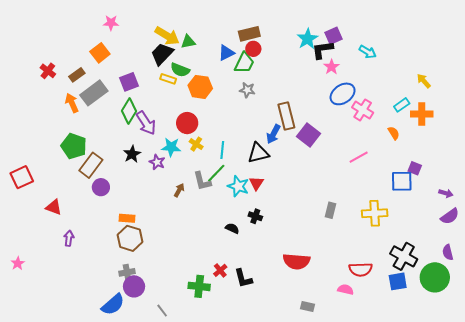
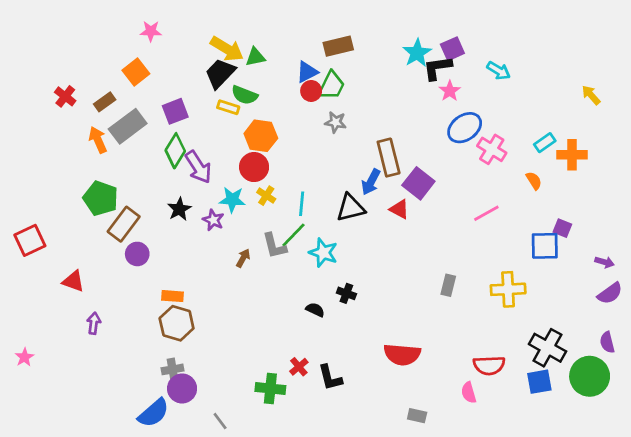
red circle: (253, 49) -> (311, 91), moved
yellow arrow: (424, 81) -> (591, 95), moved
orange hexagon: (200, 87) -> (261, 136), moved
red triangle: (256, 183) -> (399, 209), moved, turned -35
pink semicircle: (346, 289) -> (469, 393), turned -119

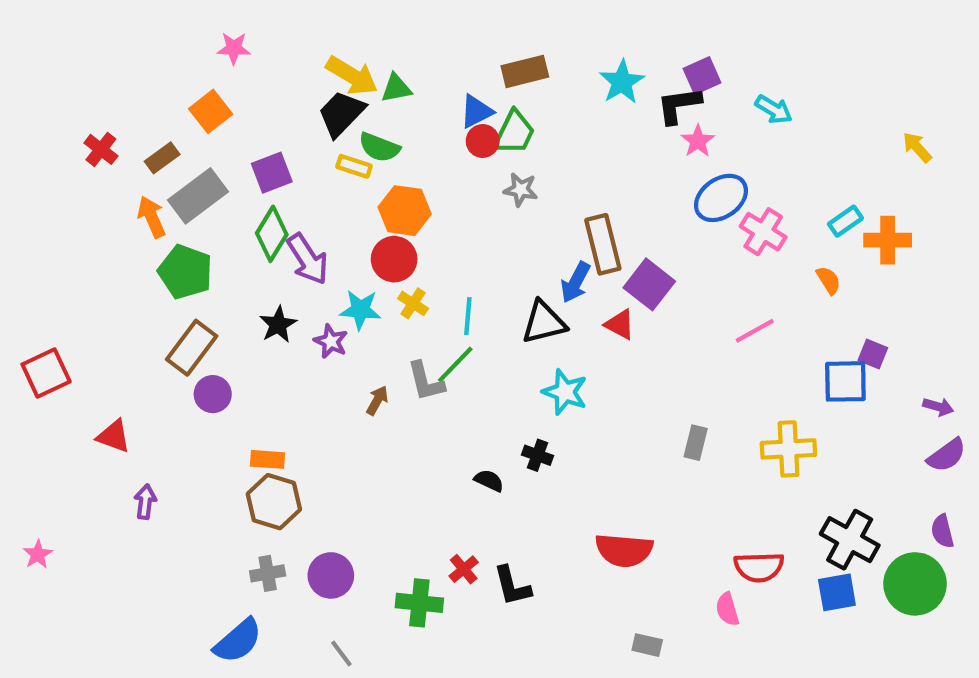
cyan star: (417, 53) -> (622, 82), moved
green pentagon: (101, 198) -> (185, 272), moved
cyan star: (323, 253) -> (565, 392), moved
purple circle: (182, 388) -> (331, 575), moved

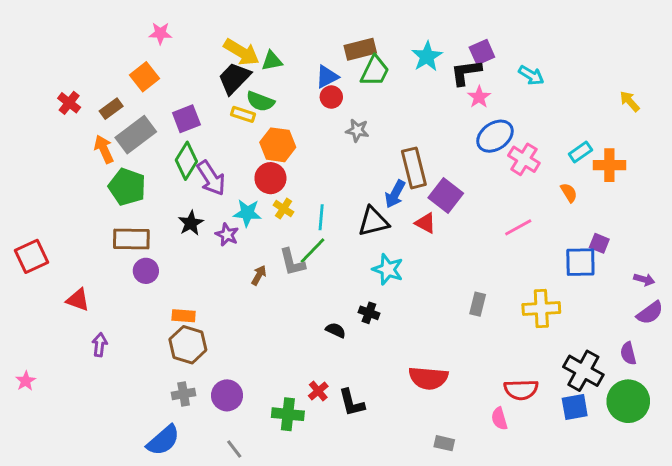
green trapezoid: (514, 133) -> (375, 71), moved
brown rectangle: (192, 348) -> (131, 239), turned 54
purple semicircle: (942, 531) -> (628, 353), moved

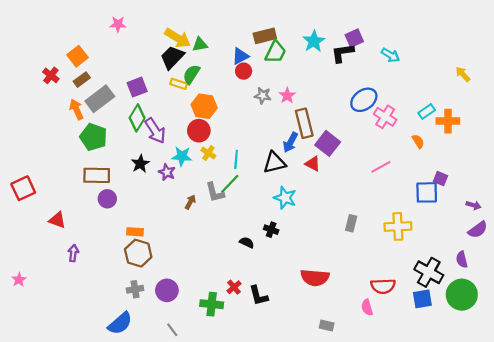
orange square: (144, 77) -> (77, 56), moved
pink star: (479, 97) -> (287, 96), moved
green semicircle: (260, 101) -> (191, 74), turned 102

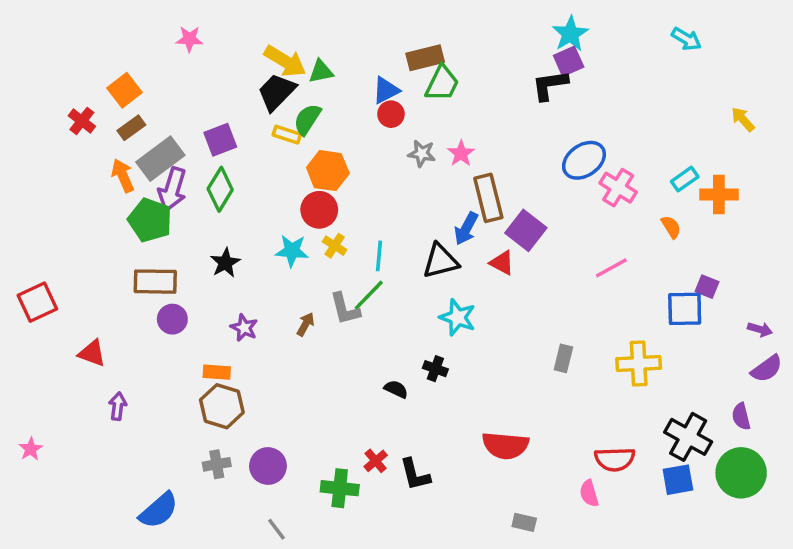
cyan star: (314, 41) -> (570, 34), moved
cyan arrow: (390, 55) -> (686, 39), moved
purple arrow: (155, 131) -> (172, 189), moved, turned 50
purple star: (167, 172) -> (244, 328), moved
blue semicircle: (120, 323) -> (159, 510), moved

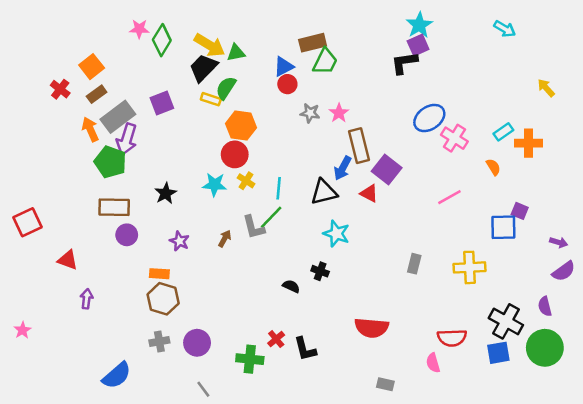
green diamond: (220, 189) -> (162, 40), moved

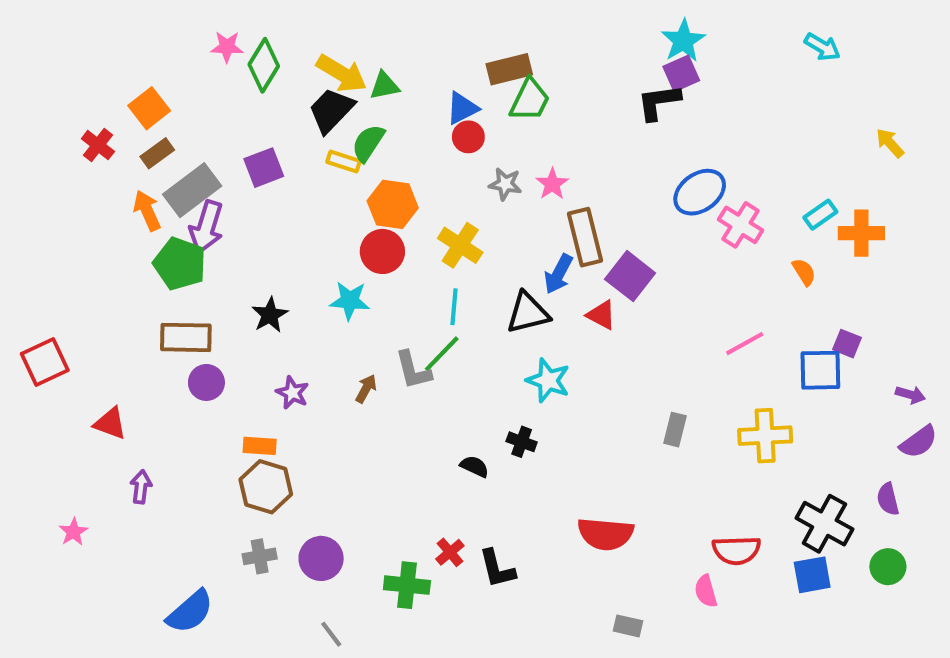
yellow cross: (246, 181) -> (460, 245), moved, size x1.5
pink line: (449, 197) -> (745, 344), moved
pink star: (23, 330) -> (73, 532), moved
green circle: (545, 348) -> (888, 567), size x0.6

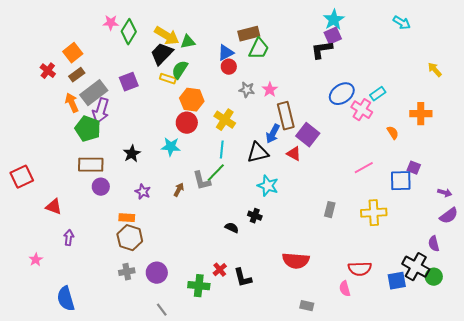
cyan rectangle: (820, 215) -> (378, 94), moved
black cross: (824, 524) -> (416, 267), moved
blue semicircle: (190, 612) -> (66, 299), moved, turned 115

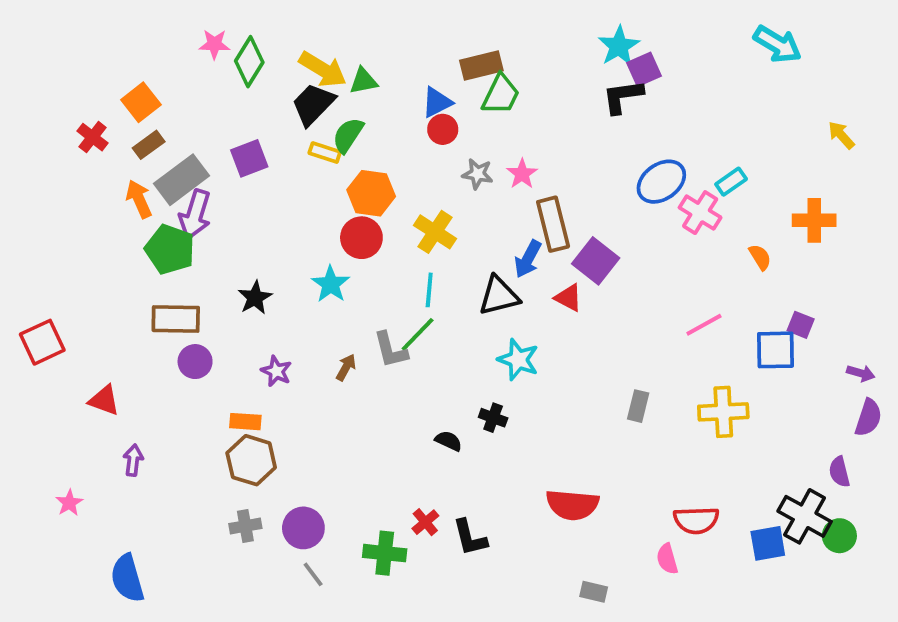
cyan star: (334, 20) -> (619, 46), moved
cyan arrow: (402, 23) -> (777, 44), size x1.4
cyan star: (171, 147) -> (331, 284), turned 30
purple semicircle: (449, 216) -> (868, 418), turned -36
gray line: (162, 310) -> (313, 574), moved

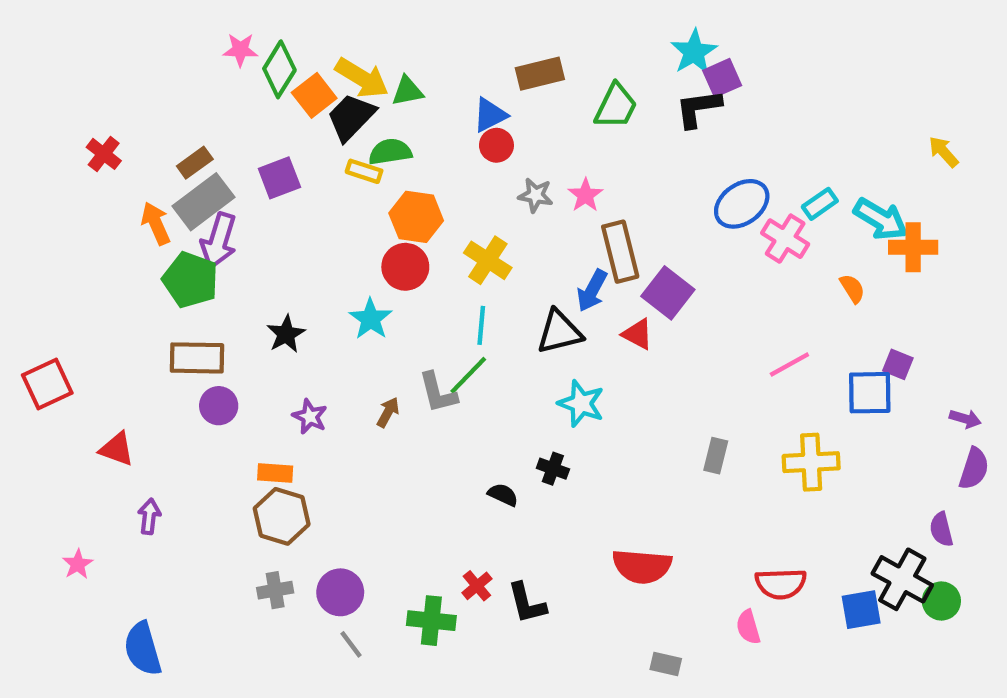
cyan arrow: (777, 44) -> (881, 219), moved
green trapezoid: (501, 95) -> (616, 106), moved
orange square: (141, 102) -> (314, 95), moved
green semicircle: (348, 135) -> (390, 152), turned 48
brown rectangle: (149, 145) -> (195, 163), moved

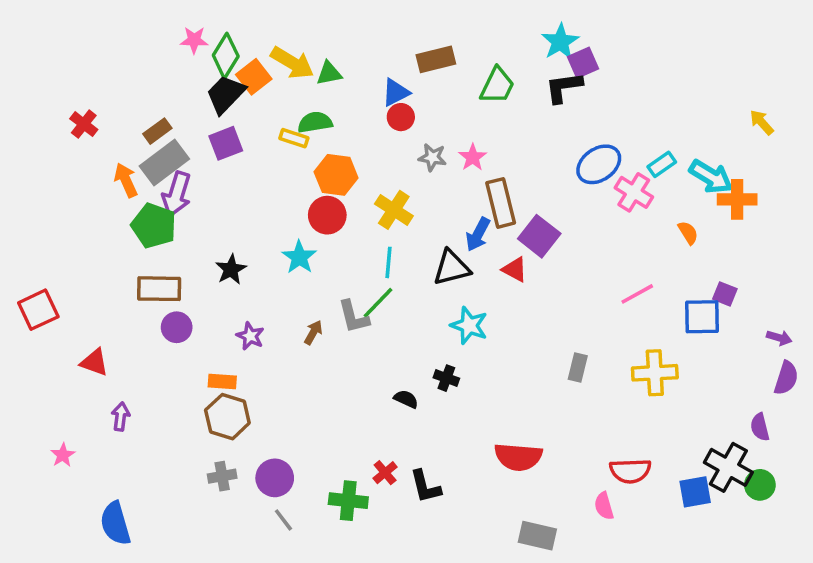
black trapezoid: (351, 117) -> (226, 94), moved
gray rectangle: (666, 664) -> (537, 536), size x1.5

